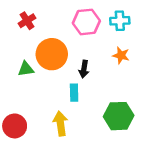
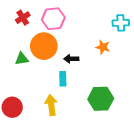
cyan cross: (120, 21) -> (121, 23), moved
pink hexagon: (86, 22) -> (53, 19), moved
black arrow: (84, 69) -> (71, 59), turned 80

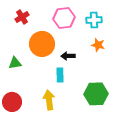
pink hexagon: (53, 19) -> (64, 18), moved
cyan cross: (121, 23) -> (94, 20), moved
green triangle: (22, 59) -> (15, 63), moved

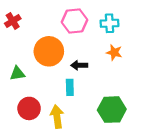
red cross: (22, 17) -> (13, 21), moved
red circle: (12, 102) -> (29, 108), moved

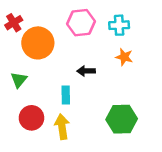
orange circle: (49, 51) -> (38, 43), moved
green triangle: (17, 73) -> (19, 80), turned -42
cyan rectangle: (70, 87) -> (66, 95), moved

